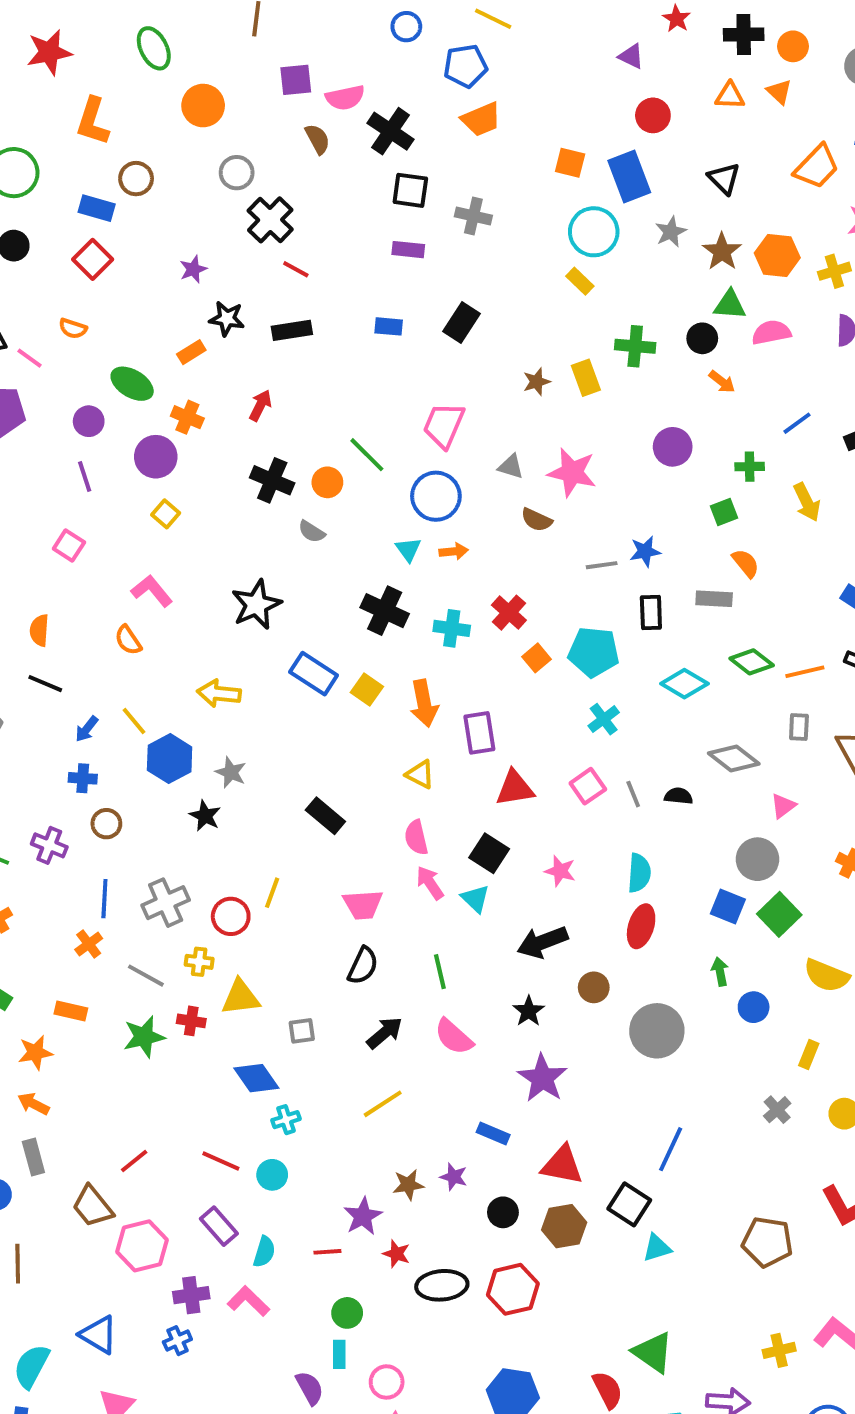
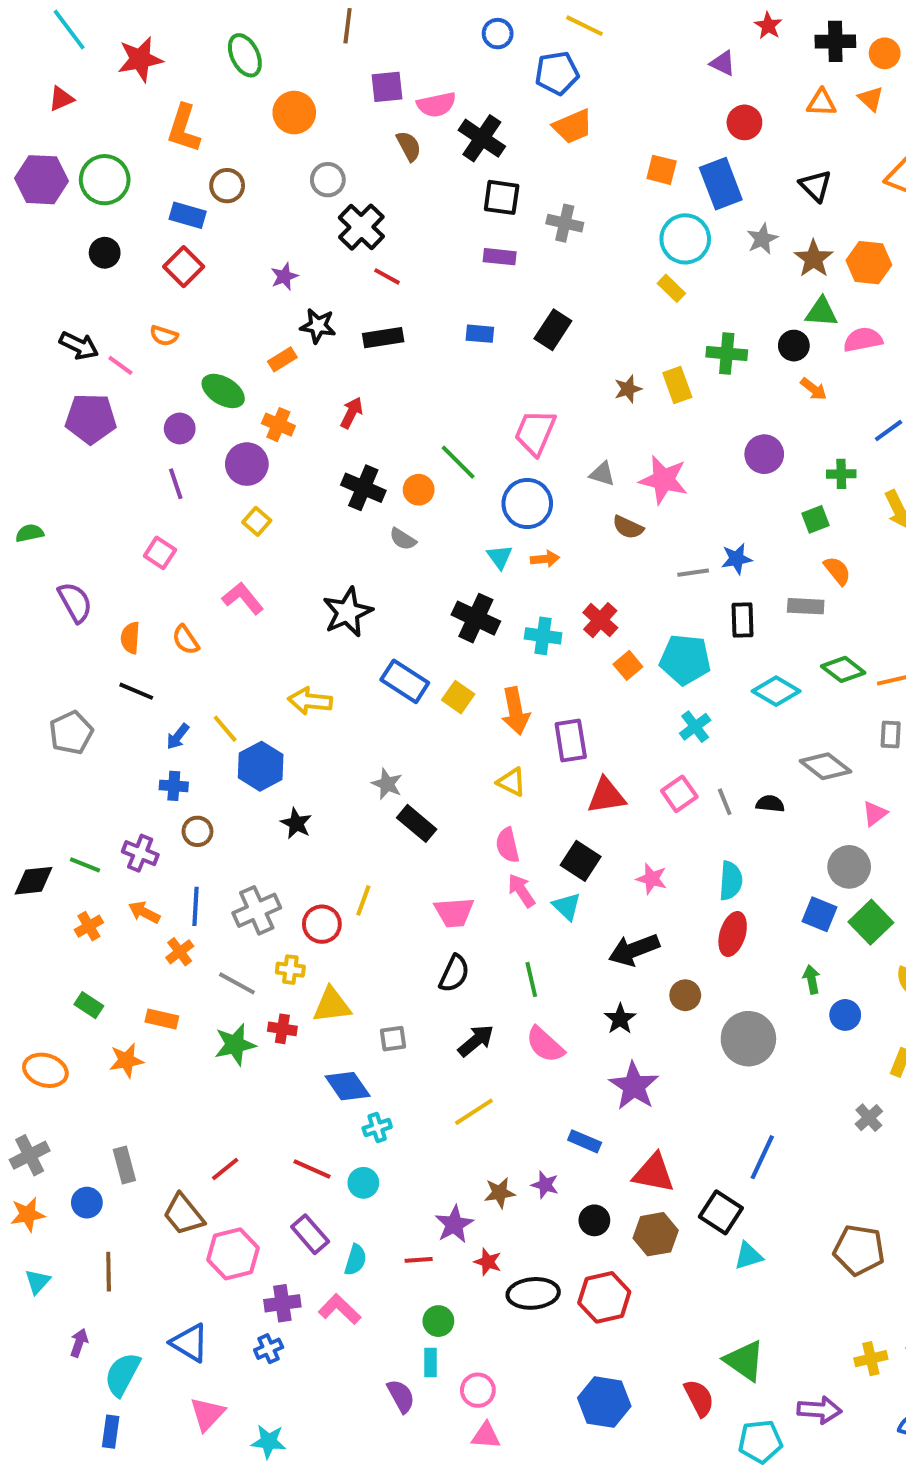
orange semicircle: (128, 640) -> (186, 640), moved
gray star: (231, 772) -> (387, 784), moved
orange arrow: (33, 1104) -> (144, 912), moved

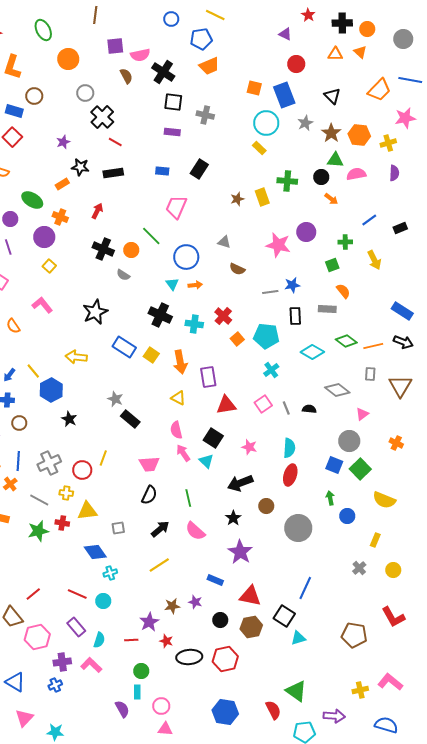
pink trapezoid: (535, 432) -> (176, 207), moved
pink star: (664, 480) -> (278, 245), moved

